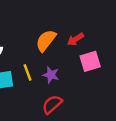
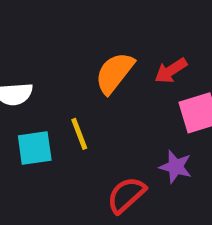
purple star: (51, 75) -> (176, 167), moved

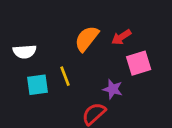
purple star: (176, 167) -> (113, 89), moved

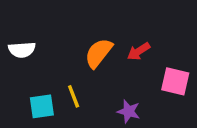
white semicircle: (25, 52) -> (22, 50), moved
pink square: (139, 63) -> (175, 81), moved, turned 30

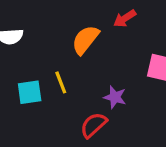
red arrow: (139, 51) -> (125, 18), moved

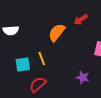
purple star: (115, 97) -> (83, 77), moved
red semicircle: (94, 125) -> (38, 84), moved

